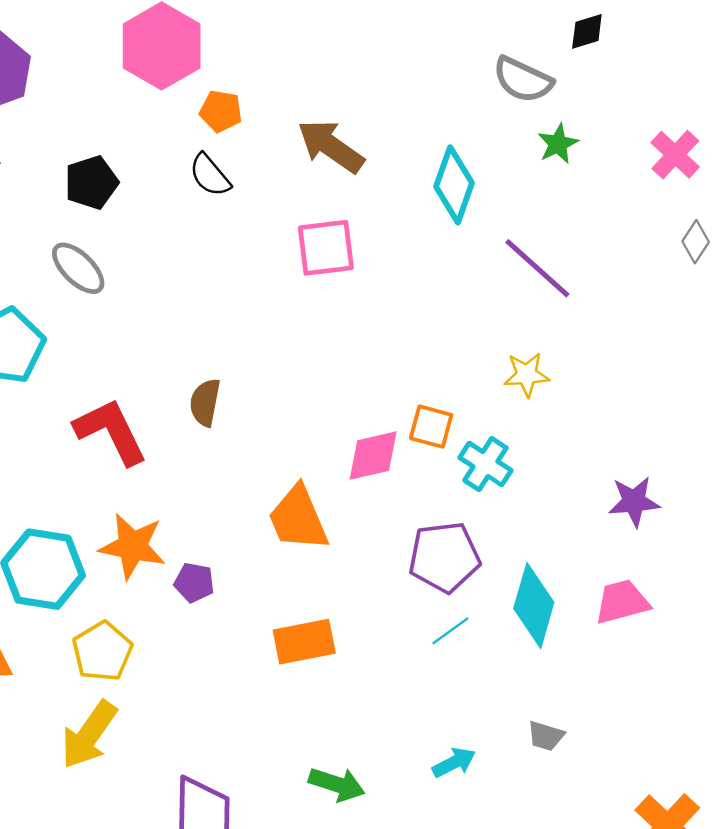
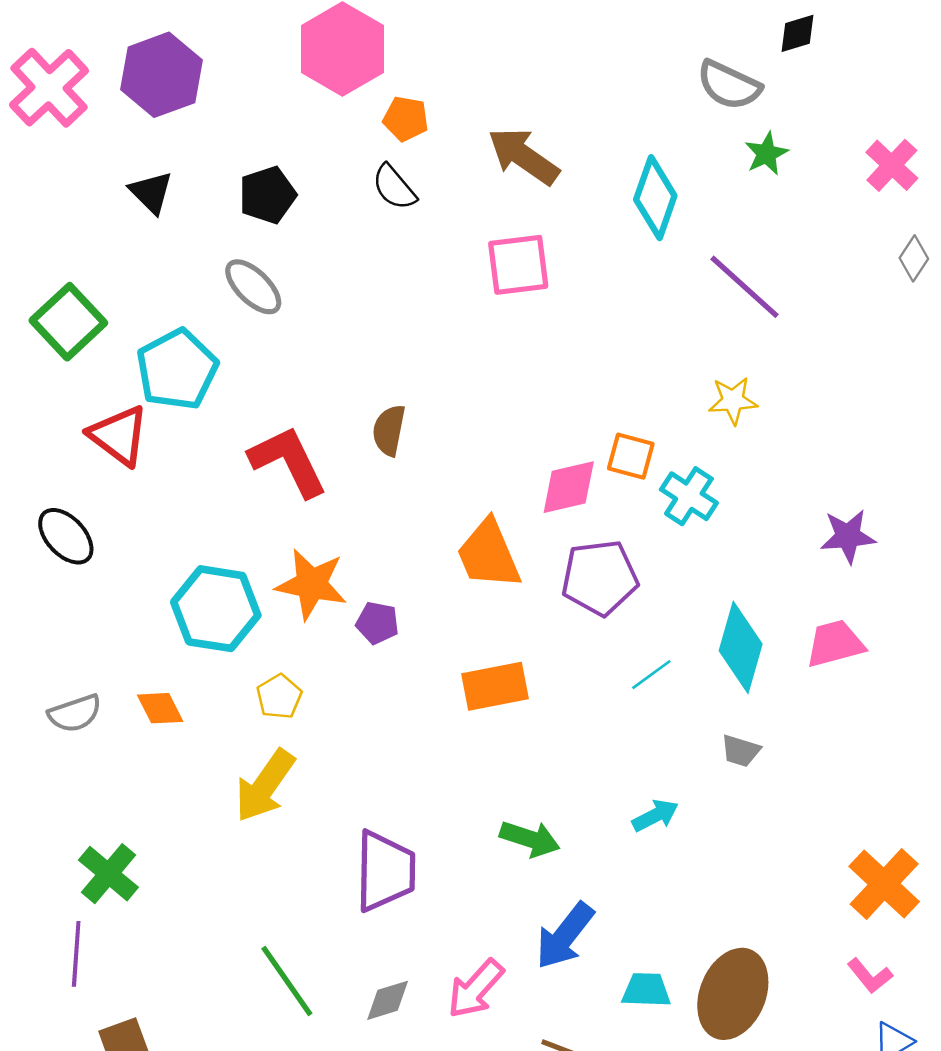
purple pentagon: (444, 557) -> (600, 578), moved
yellow pentagon: (102, 651) -> (279, 697), size x0.7
gray trapezoid: (546, 736) -> (741, 751), moved

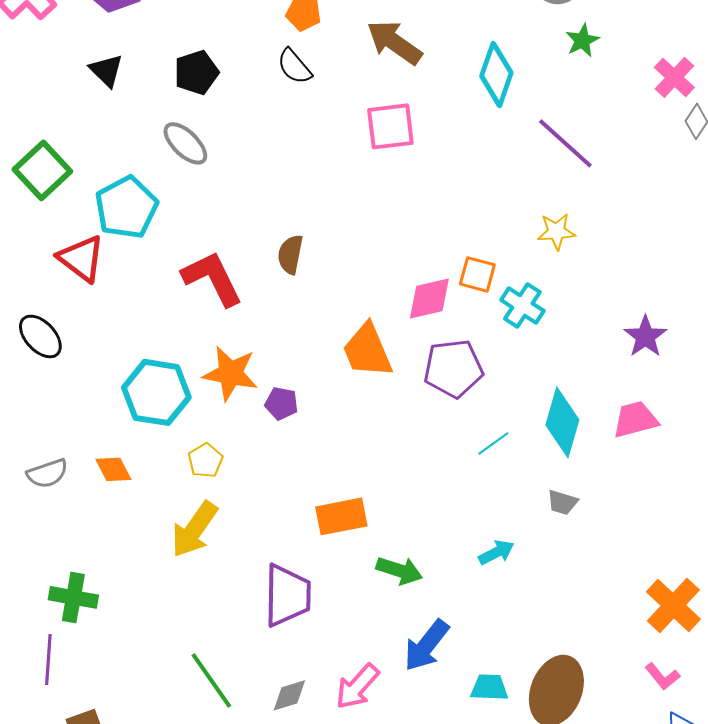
pink cross: (892, 165) -> (674, 77), moved
purple star: (848, 536) -> (645, 336), turned -30
orange rectangle: (495, 686) -> (341, 516), moved
green cross: (108, 874) -> (73, 597), turned -30

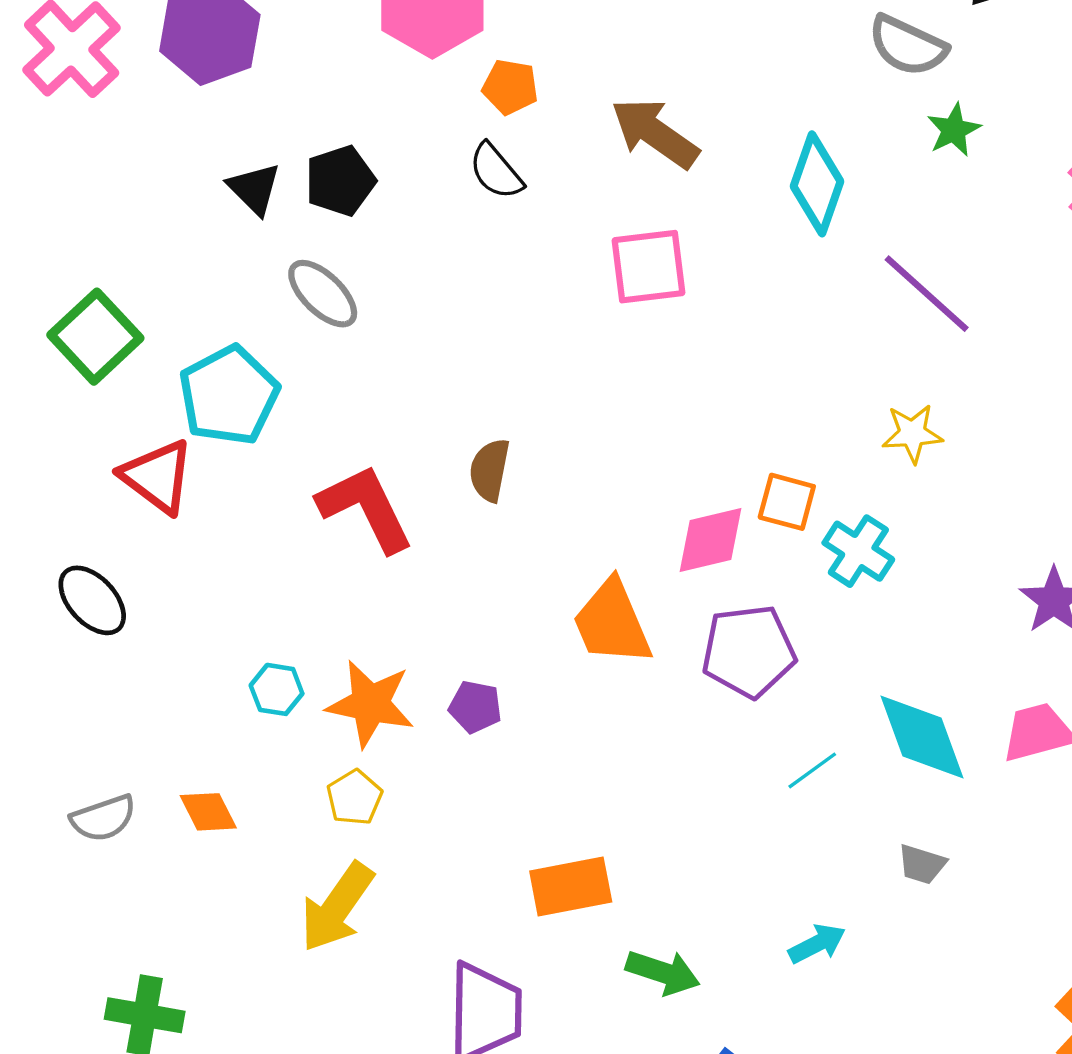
black triangle: (106, 70) -> (254, 189), moved
orange star: (230, 373) -> (370, 704), moved
cyan hexagon: (156, 392) -> (277, 689), size x0.5
cyan diamond: (562, 422) -> (922, 737), turned -36

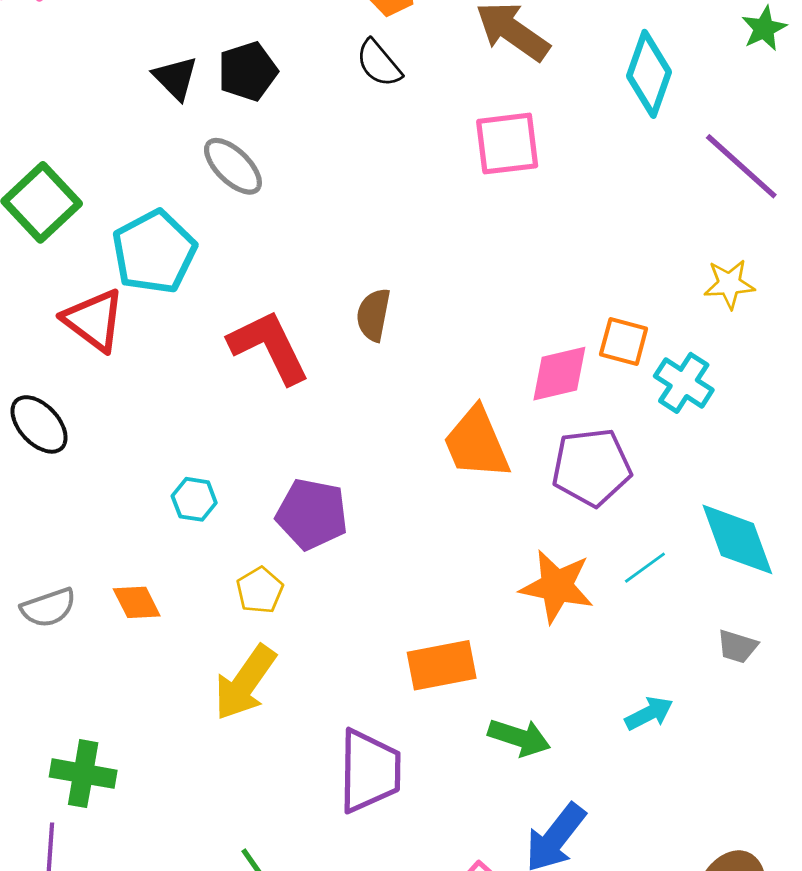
orange star: (370, 704) -> (557, 586), moved
purple pentagon: (475, 707) -> (312, 514), moved, size x1.6

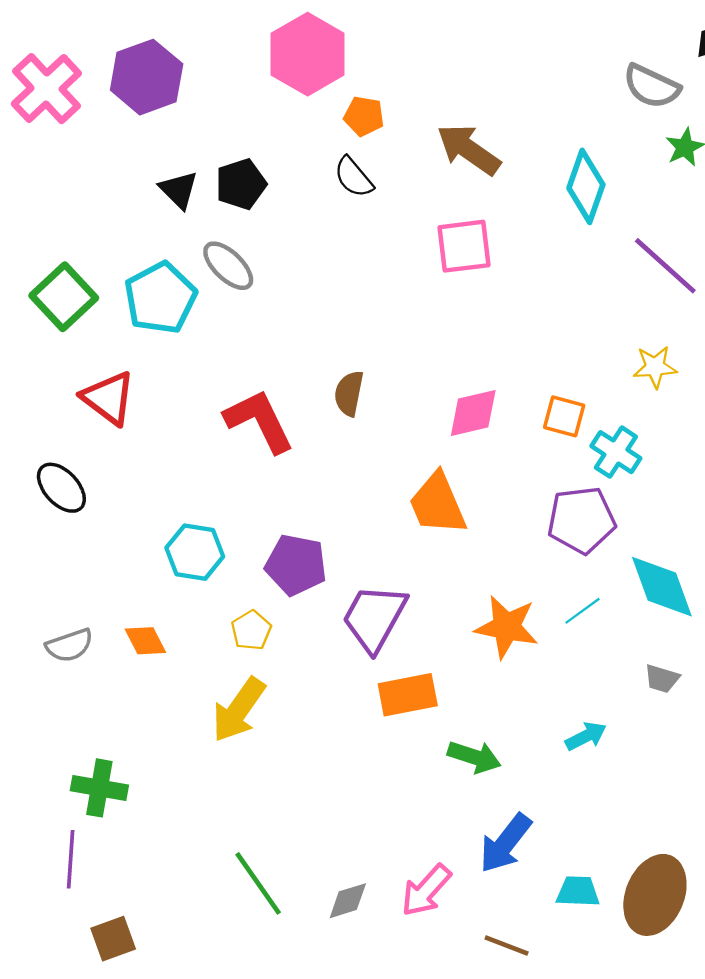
cyan pentagon: (154, 252) -> (160, 298), moved
pink diamond: (559, 374) -> (473, 413), moved
purple pentagon: (591, 467) -> (581, 520), moved
cyan hexagon: (194, 499) -> (195, 552), size x1.5
purple trapezoid: (369, 771) -> (374, 618), moved, turned -152

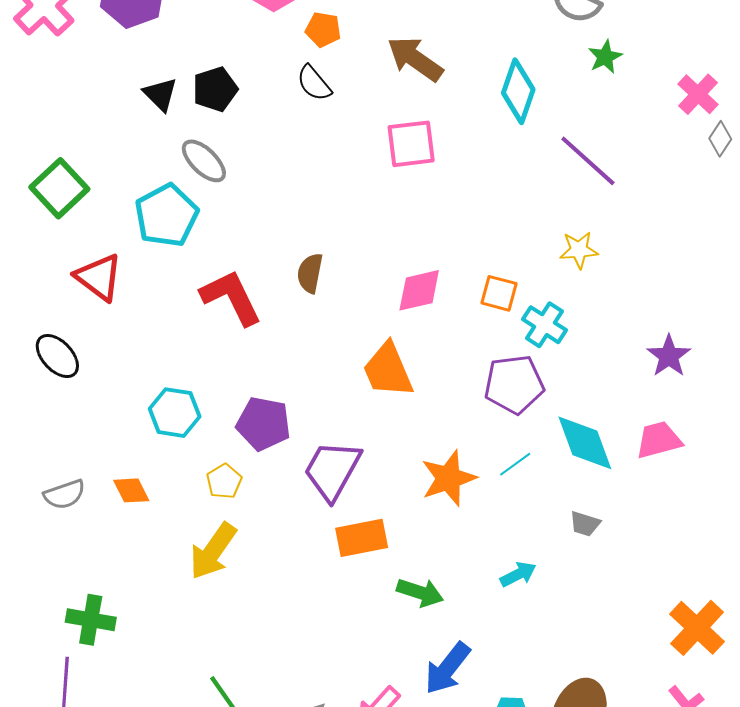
cyan pentagon: (160, 298) -> (167, 216), moved
orange star: (507, 627) -> (448, 478), turned -30

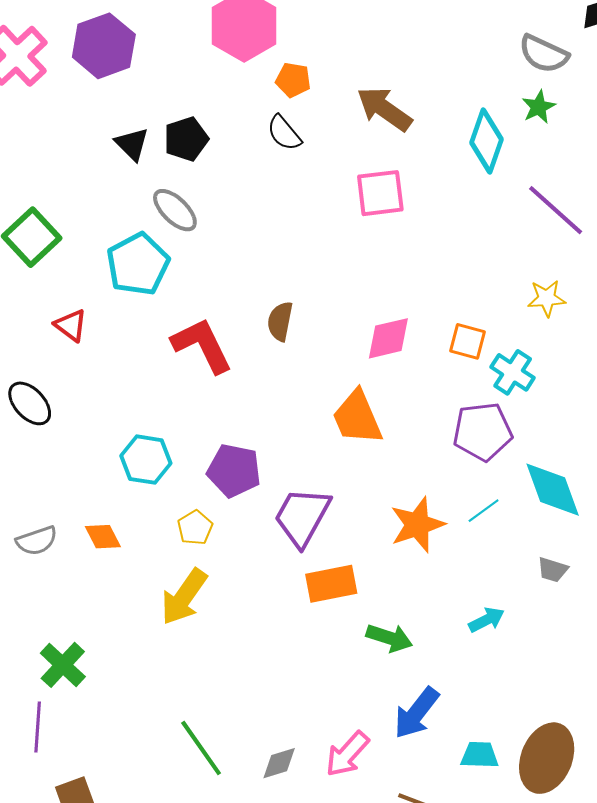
green star: (605, 57) -> (539, 107), moved
red triangle: (99, 277) -> (71, 325), size x0.7
green cross: (91, 620) -> (63, 665), turned 33

